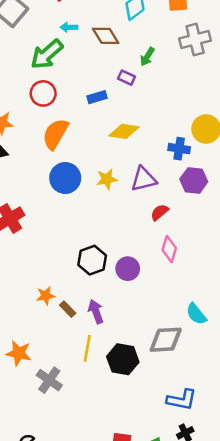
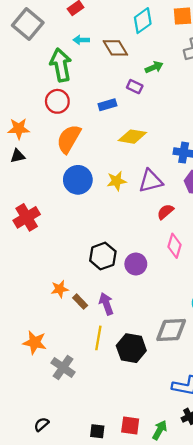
green arrow: (47, 54) -> (61, 65), turned 120
green arrow: (147, 57) -> (154, 67), turned -144

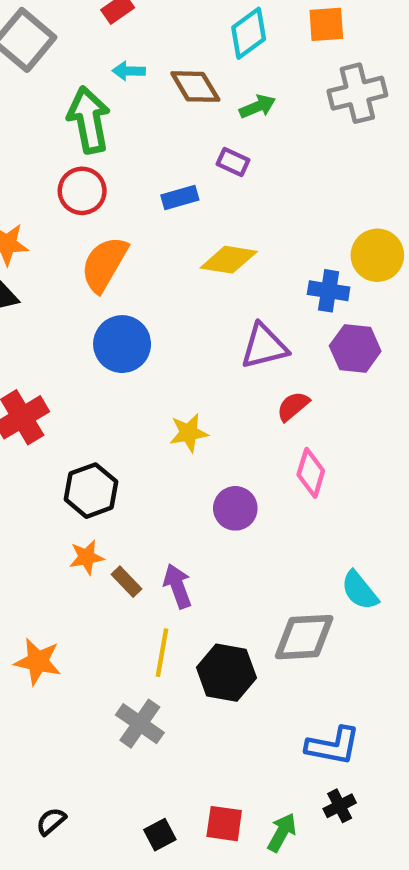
green arrow: (154, 67) -> (257, 107), moved
yellow star: (117, 181) -> (189, 433), moved
black hexagon: (103, 256) -> (91, 491), moved
gray cross: (63, 367) -> (140, 724), moved
black square: (97, 431) -> (160, 835), turned -35

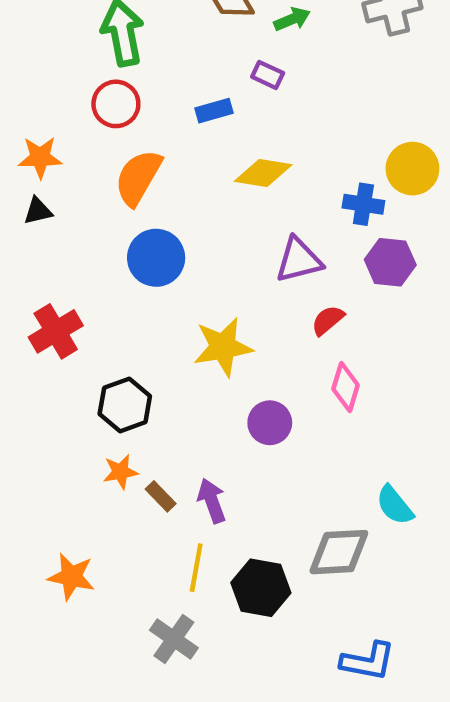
yellow star: (189, 433) -> (223, 347), size x1.5

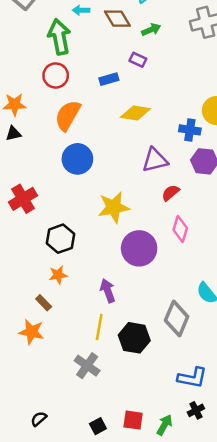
purple circle: (270, 423) -> (139, 248), size x1.5
brown rectangle: (161, 496) -> (44, 303), moved
gray diamond: (339, 552) -> (177, 318), turned -64

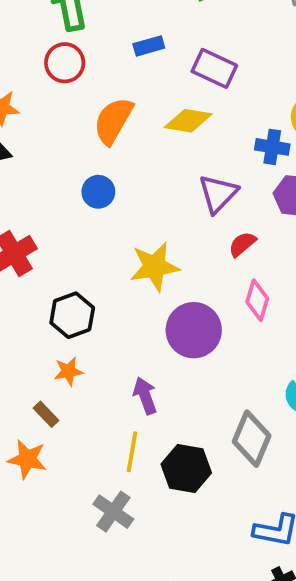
purple rectangle: (138, 60) -> (214, 68), moved, size x1.6
blue rectangle: (109, 79) -> (149, 46), moved
orange semicircle: (68, 115) -> (113, 121), moved
blue circle: (77, 159) -> (98, 192), size x0.7
purple triangle: (155, 160) -> (218, 194), turned -32

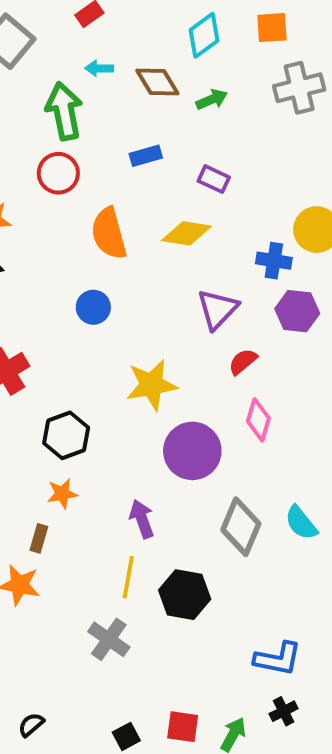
purple rectangle: (214, 68) -> (214, 179), size x0.7
orange semicircle: (113, 121) -> (109, 233), turned -45
brown rectangle: (46, 414) -> (39, 538), turned 60
gray diamond: (252, 439) -> (241, 527), moved

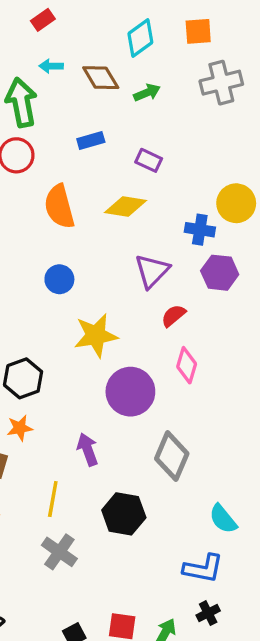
blue circle: (93, 307) -> (59, 279), moved
cyan semicircle: (301, 523) -> (223, 519), moved
yellow line: (128, 577) -> (53, 499), moved

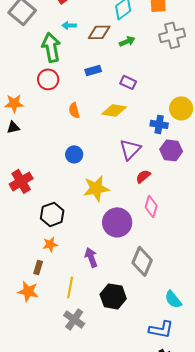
brown diamond: (101, 78) -> (99, 32), turned -60
orange semicircle: (59, 207) -> (74, 110), size x0.6

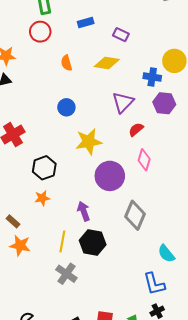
brown rectangle: (38, 267) -> (13, 221), moved, turned -64
black hexagon: (113, 296) -> (93, 242), moved
blue L-shape: (161, 329) -> (154, 284), turned 65

